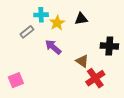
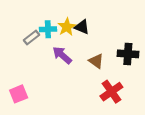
cyan cross: (41, 15) -> (48, 29), moved
black triangle: (81, 19) -> (82, 27), moved, turned 32
brown triangle: (82, 61) -> (96, 61), moved

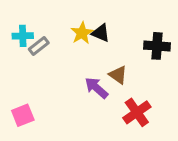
cyan cross: (48, 29) -> (23, 36), moved
black cross: (128, 54) -> (157, 46), moved
purple arrow: (62, 55) -> (96, 88), moved

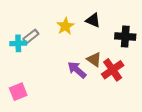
black triangle: (101, 33) -> (93, 20), moved
cyan cross: (23, 36) -> (18, 43), moved
red cross: (137, 112) -> (113, 70), moved

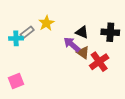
black triangle: (93, 20) -> (82, 32), moved
yellow star: (65, 26) -> (46, 23), moved
purple arrow: (77, 70) -> (72, 44), moved

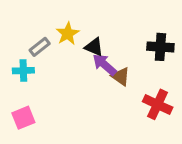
black triangle: (82, 32) -> (94, 47), moved
cyan cross: (16, 38) -> (23, 71), moved
red cross: (99, 62) -> (158, 104), moved, turned -30

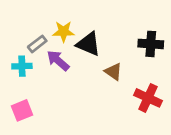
yellow star: (68, 34) -> (64, 31), turned 30
black triangle: (94, 47) -> (88, 44), size x1.4
purple arrow: (104, 65) -> (58, 61), moved

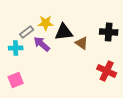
black triangle: (88, 44) -> (64, 32), turned -30
brown triangle: (113, 72) -> (82, 43), moved

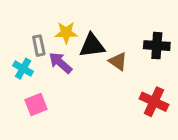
gray rectangle: (27, 32) -> (39, 46), turned -64
cyan cross: (16, 48) -> (23, 69), turned 32
pink square: (16, 80) -> (36, 105), moved

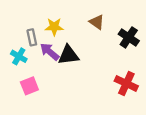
black triangle: (92, 46) -> (68, 55), moved
black cross: (157, 46) -> (129, 37), turned 30
brown triangle: (118, 61) -> (97, 22), moved

